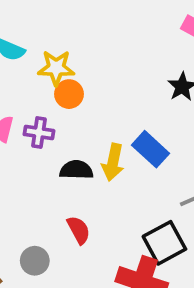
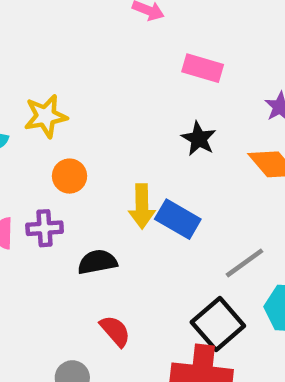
yellow star: (56, 68) -> (46, 116), moved
yellow arrow: (113, 162) -> (142, 206), moved

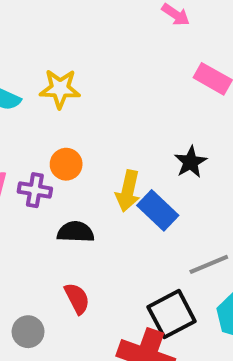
black star: (199, 139) -> (191, 162), moved
orange circle: (70, 176) -> (66, 164), moved

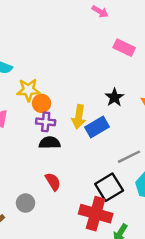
yellow star: (60, 89) -> (28, 90), moved
purple cross: (35, 190) -> (46, 122), moved
blue rectangle: (158, 210) -> (97, 127), turned -70

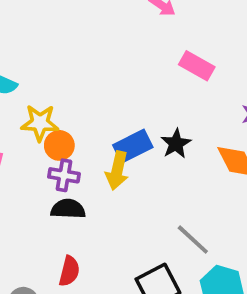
blue rectangle: (97, 127) -> (133, 146), moved
gray line: (129, 157) -> (193, 240), turned 65
red semicircle: (53, 182) -> (69, 271), turned 42

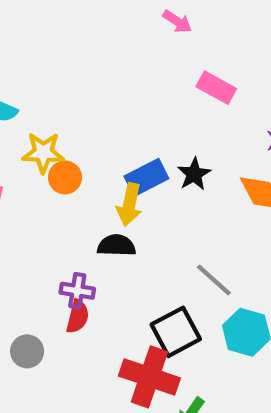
purple cross: (64, 175) -> (77, 291), moved
black semicircle: (68, 209) -> (116, 245), moved

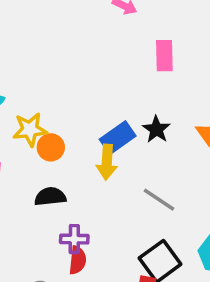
pink rectangle: (216, 88) -> (164, 56), turned 68
black semicircle: (116, 245) -> (50, 197), moved
gray line: (214, 280) -> (159, 200), moved

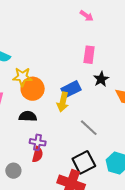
pink rectangle: (164, 56) -> (89, 55), moved
black star: (156, 129) -> (101, 79), moved
orange circle: (51, 147) -> (33, 89), size x1.5

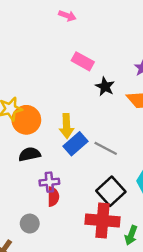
pink rectangle: (89, 55) -> (83, 61), turned -54
blue rectangle: (71, 89) -> (76, 144), moved

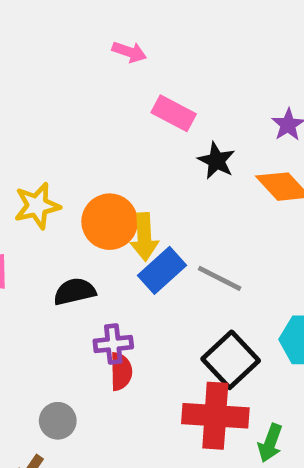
pink arrow: (67, 16) -> (129, 52), moved
orange circle: (26, 120) -> (110, 222), moved
gray circle: (30, 224) -> (58, 421), moved

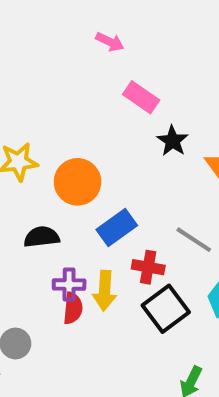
yellow arrow: (144, 237) -> (105, 291), moved
gray line: (220, 278) -> (194, 240), moved
red cross: (215, 416) -> (148, 267), moved, size x0.6

